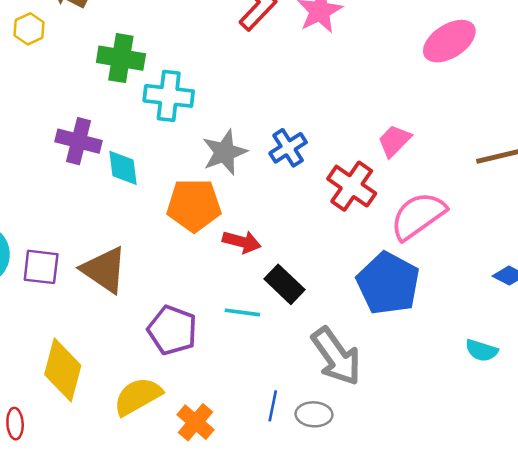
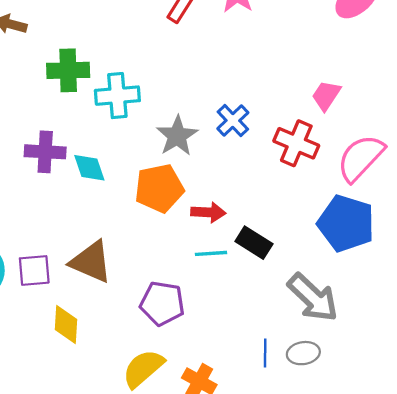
cyan line: (242, 312) -> (211, 253), moved
yellow diamond: (63, 370) -> (66, 324), moved, size x0.7

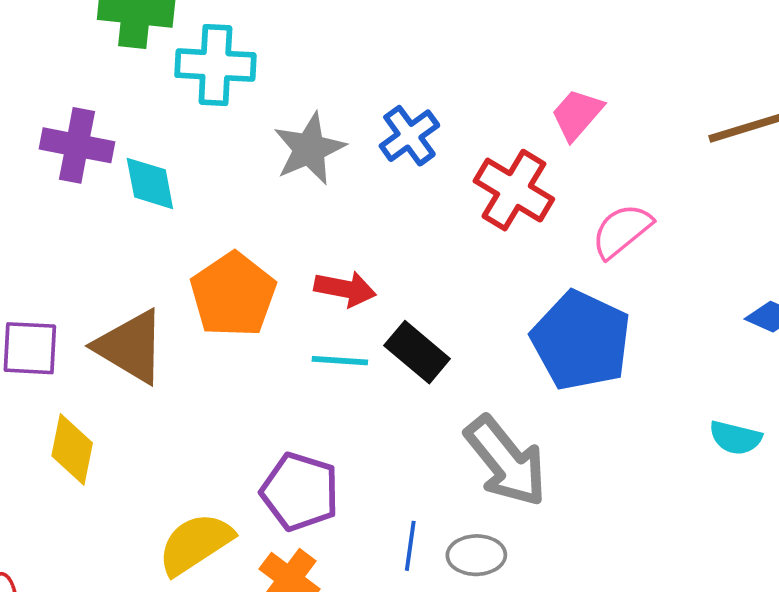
pink semicircle: (361, 158) -> (622, 231), size x0.7
orange pentagon: (159, 188) -> (233, 295), moved, turned -30
purple pentagon: (162, 303) -> (300, 492), moved

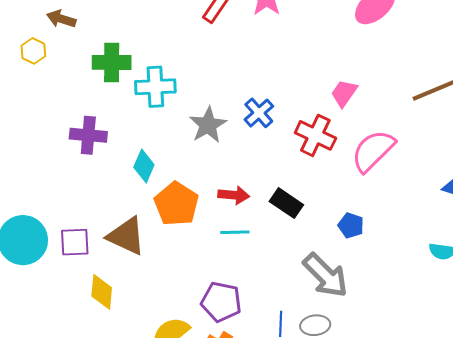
cyan diamond: (150, 183) -> (144, 166), moved, turned 40
pink semicircle: (622, 231) -> (373, 151), size x1.4
blue pentagon: (581, 341) -> (351, 225), moved, size x0.5
black rectangle: (417, 352) -> (286, 203), moved

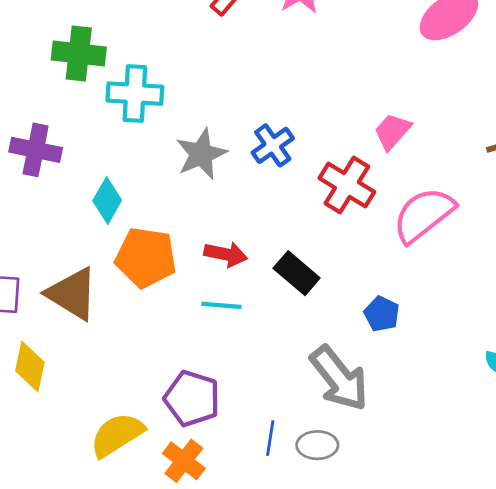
orange pentagon: (176, 204) -> (146, 258), turned -30

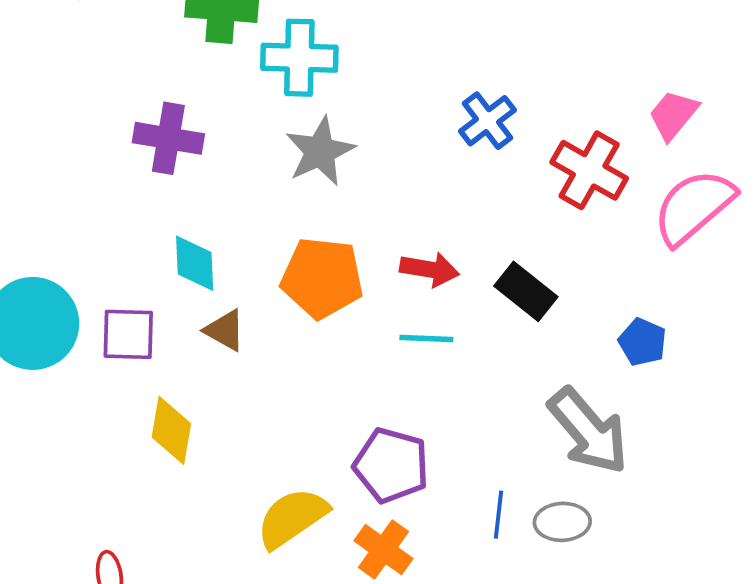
pink trapezoid: (392, 131) -> (673, 115), moved
gray star: (201, 154) -> (320, 151), moved
cyan diamond: (107, 201) -> (195, 263), moved, turned -30
brown triangle: (72, 294) -> (225, 330), size x0.6

